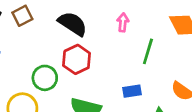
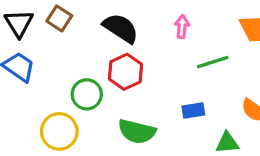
brown square: (22, 16) -> (59, 18), turned -30
green line: (148, 51) -> (213, 62), turned 55

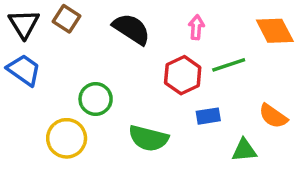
red hexagon: (125, 72) -> (183, 75), moved

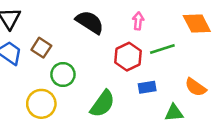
brown square: (67, 19) -> (41, 48), moved
green semicircle: (148, 138) -> (102, 104), turned -68

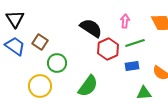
pink arrow: (138, 21) -> (125, 21), moved
black semicircle: (90, 22) -> (91, 28), moved
blue rectangle: (147, 87) -> (132, 66), moved

